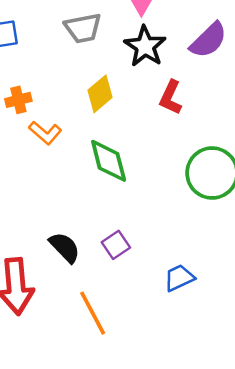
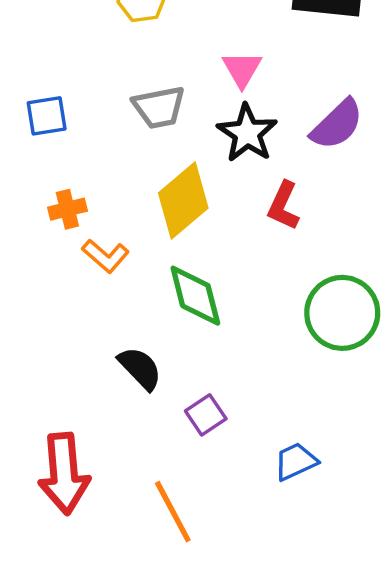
yellow diamond: (100, 94) -> (183, 201), size x1.4
black semicircle: (65, 247) -> (140, 368), moved

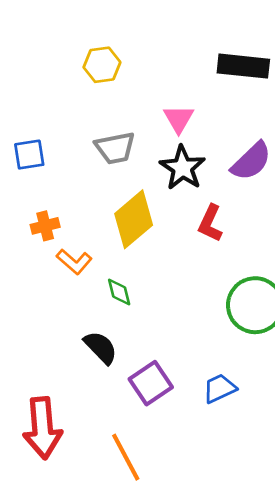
green diamond: (195, 296) -> (119, 292), moved, size x0.6
purple square: (206, 415) -> (151, 383), size x1.4
blue trapezoid: (296, 462) -> (220, 388), moved

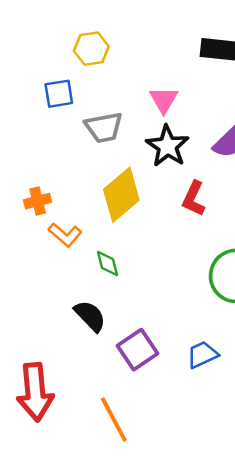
blue square: (29, 155) -> (59, 94), moved

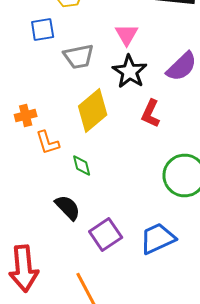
orange L-shape: (65, 235) -> (48, 142), turned 32
blue trapezoid: (202, 355) -> (158, 238), size x1.4

